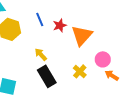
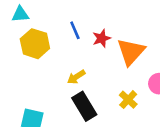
yellow arrow: (41, 54) -> (76, 77), turned -80

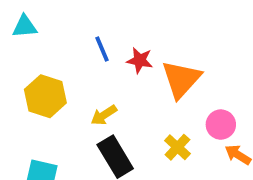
red star: (102, 38) -> (140, 60), turned 30
yellow hexagon: (35, 44) -> (45, 96), moved

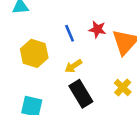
blue line: (102, 49) -> (70, 33), moved

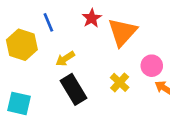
red star: (97, 29) -> (92, 18), turned 30
blue line: (70, 33) -> (48, 22), moved

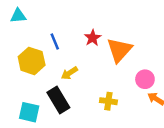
yellow cross: (120, 82) -> (108, 101), moved, turned -35
black rectangle: (74, 89) -> (58, 100), moved

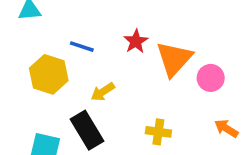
blue line: (55, 41) -> (82, 47), turned -49
pink circle: (145, 79) -> (211, 78), moved

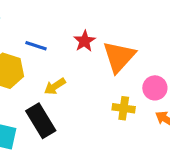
pink circle: (211, 78) -> (155, 88), moved
yellow cross: (158, 132) -> (124, 108), moved

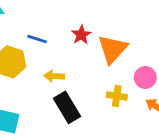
yellow arrow: (55, 86) -> (54, 76), turned 36
black rectangle: (41, 121) -> (67, 107), moved

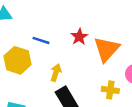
yellow arrow: (54, 76) -> (56, 73), turned 105

